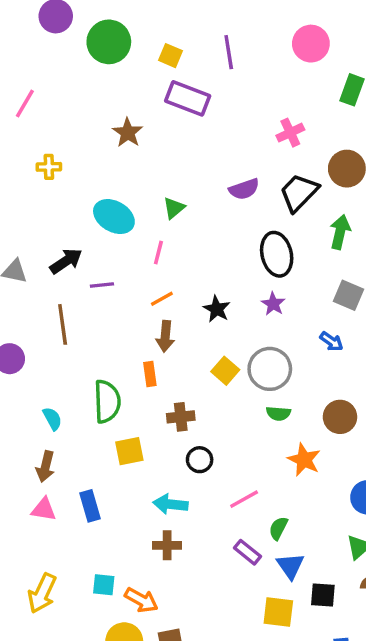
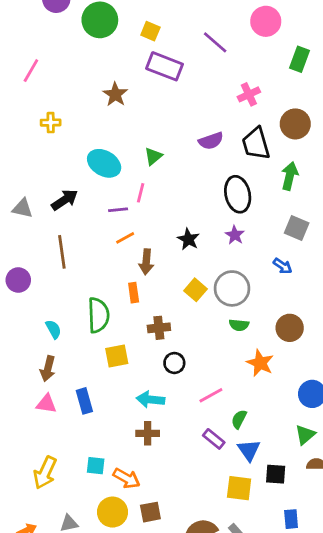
purple line: (229, 52) -> (215, 42), moved, turned -40
black trapezoid: (299, 193) -> (256, 144), turned -60
purple line: (102, 285) -> (118, 210), moved
orange line: (162, 299) -> (125, 238), moved

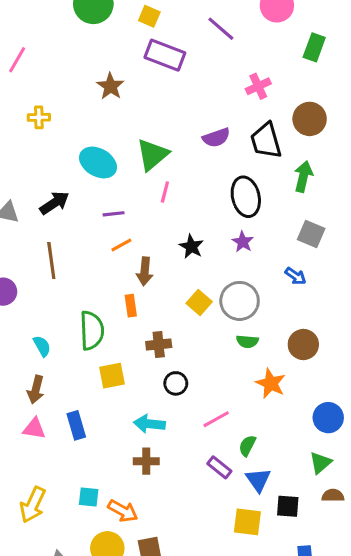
green triangle: (153, 156) -> (152, 155), size x1.6
pink line: (141, 193) -> (165, 192), moved

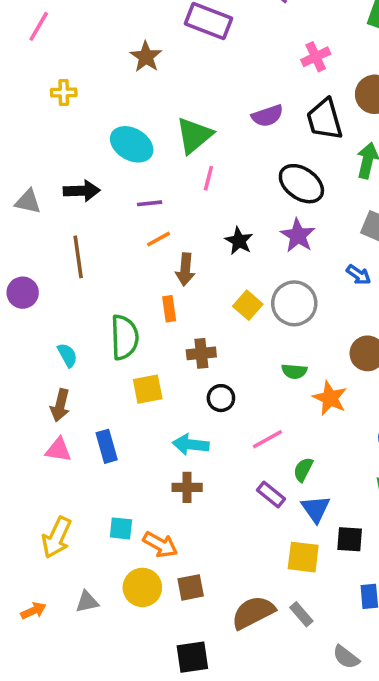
black ellipse: (246, 197) -> (301, 184), turned -42
black arrow: (54, 203) -> (82, 191), turned 32
purple star: (243, 242) -> (298, 235), size x1.4
green semicircle: (247, 341) -> (294, 371), moved

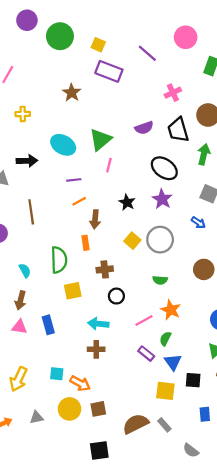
black arrow: (82, 191) -> (27, 161), moved
orange star: (330, 398) -> (171, 310), moved

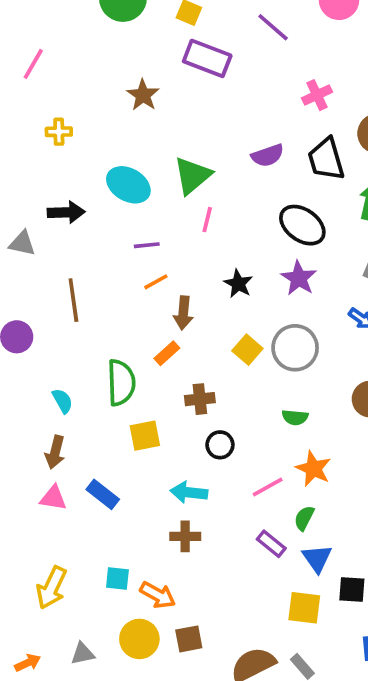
orange rectangle: (86, 243) -> (167, 353), turned 56
blue rectangle: (48, 325) -> (103, 494), turned -36

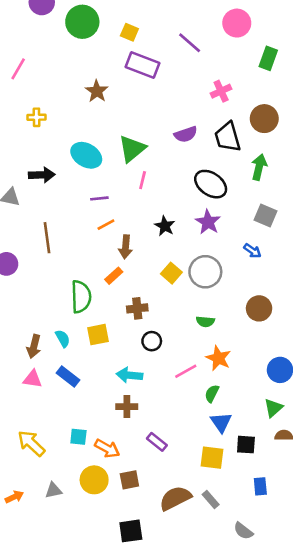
cyan semicircle: (62, 401) -> (63, 339), moved
purple rectangle: (271, 544) -> (157, 442), moved
yellow arrow: (51, 588) -> (31, 443), turned 108

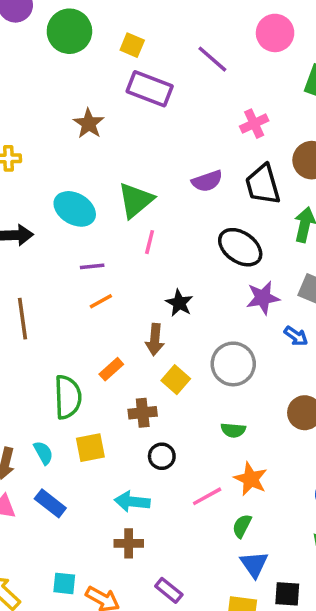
purple star: (208, 222) -> (263, 298), moved, turned 30
brown arrow: (126, 247) -> (155, 340), moved
yellow square: (171, 273) -> (176, 380), moved

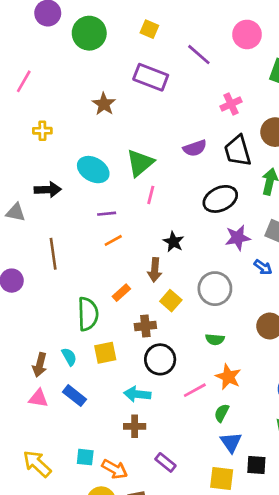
yellow square: (132, 45) -> (149, 29), moved
black ellipse: (240, 247) -> (220, 199), turned -60
black circle: (162, 456) -> (160, 359), size x1.5

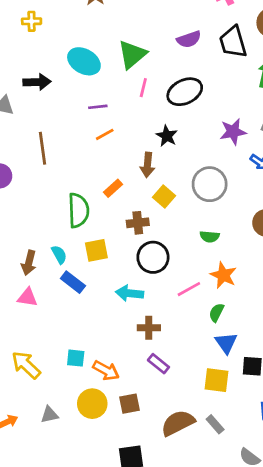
black ellipse: (220, 199) -> (185, 92), moved
blue rectangle: (74, 396) -> (73, 282), moved
brown cross: (135, 426) -> (149, 328), moved

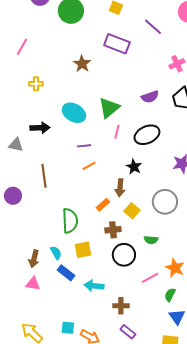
orange rectangle: (113, 188) -> (103, 205), moved
green semicircle: (210, 237) -> (151, 240), moved
cyan arrow: (130, 293) -> (94, 286), moved

